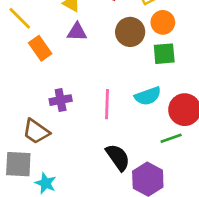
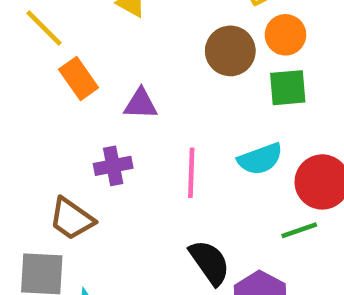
purple triangle: (77, 32) -> (141, 104), moved

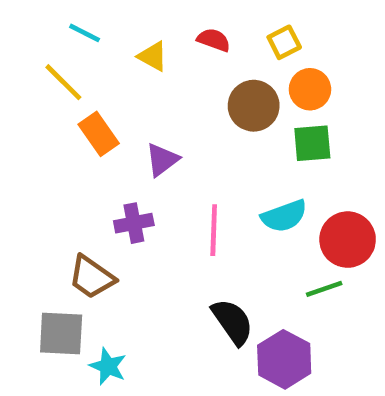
purple triangle: (141, 104) -> (162, 160), turned -39

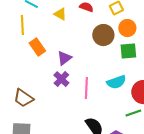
yellow line: (63, 82) -> (22, 25), turned 42
purple cross: (134, 223) -> (61, 79), moved, turned -35
brown trapezoid: (92, 277) -> (23, 98), moved

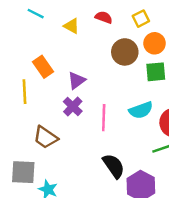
yellow line: (22, 25) -> (24, 92), moved
brown trapezoid: (23, 98) -> (46, 137), moved

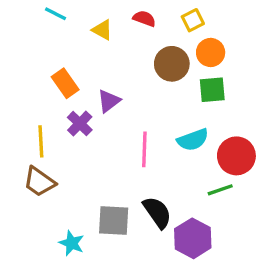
yellow line: (24, 92) -> (41, 141), moved
purple cross: (73, 106) -> (80, 124), moved
brown trapezoid: (46, 137) -> (39, 182), moved
gray square: (23, 172) -> (114, 220), moved

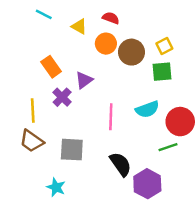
yellow square: (193, 20) -> (164, 46), moved
orange circle: (211, 52) -> (106, 44), moved
gray square: (114, 220) -> (72, 150), moved

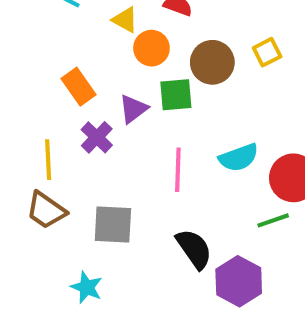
orange circle: (106, 44) -> (151, 48), moved
green square: (162, 72) -> (176, 95), moved

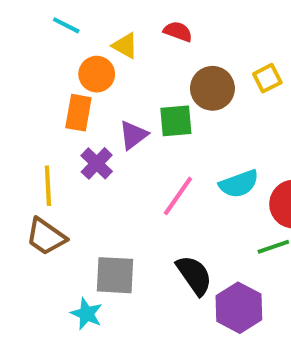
orange circle: (151, 48) -> (97, 74), moved
orange rectangle: (78, 87) -> (78, 113), turned 45
pink line: (178, 170) -> (178, 196), turned 33
gray square: (113, 224) -> (115, 275), moved

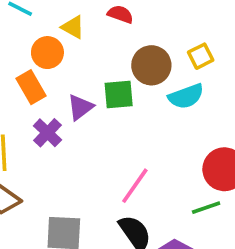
orange rectangle: (78, 113) -> (31, 87), turned -40
cyan semicircle: (239, 184) -> (186, 96), moved
pink line: (178, 196) -> (135, 186), moved

